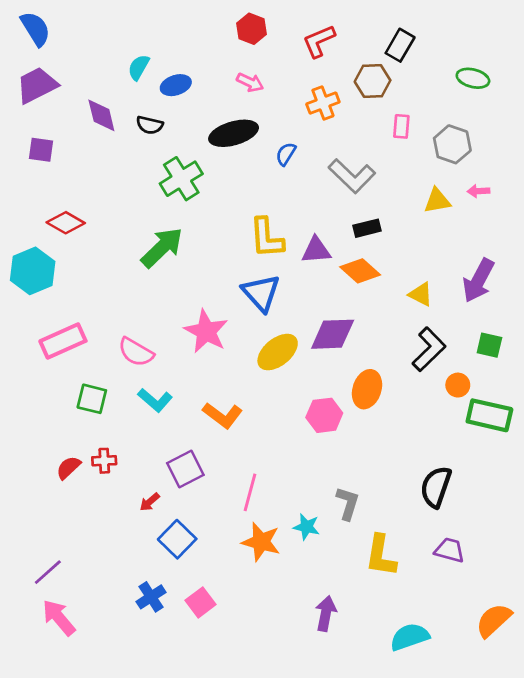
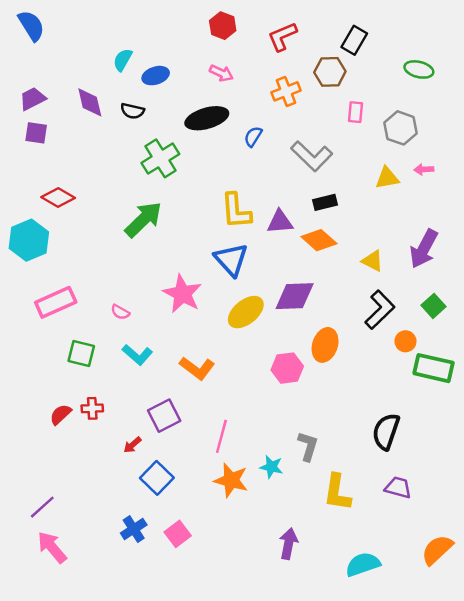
purple trapezoid: (37, 85) -> (32, 99), moved, size x0.7
green square: (489, 345) -> (434, 306), turned 35
pink semicircle: (136, 352) -> (120, 312), size x0.6

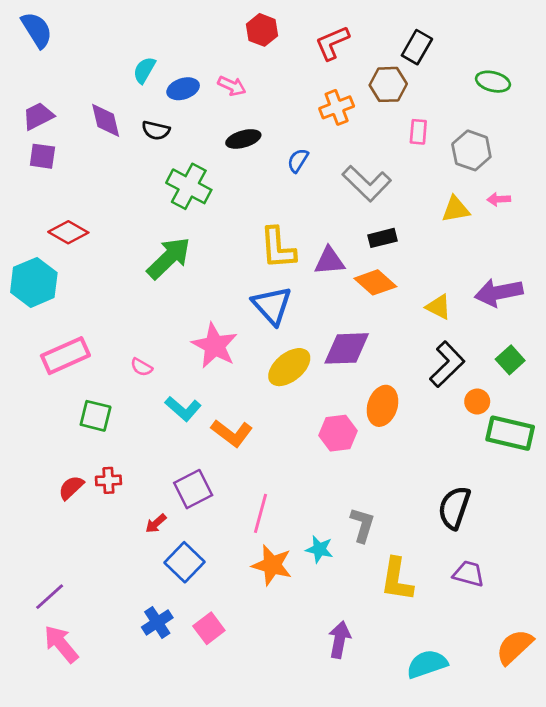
pink arrow: (221, 73) -> (232, 86), moved
black ellipse: (207, 118) -> (243, 139), size x0.7
green cross: (160, 158) -> (189, 186), turned -30
purple arrow: (424, 249) -> (499, 292), turned 51
cyan L-shape: (137, 355) -> (183, 409), moved

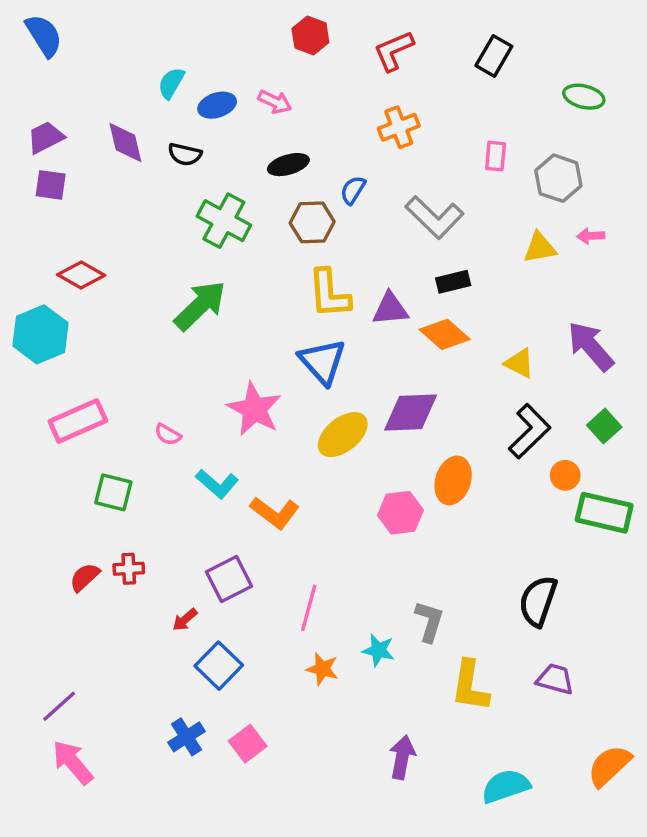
brown hexagon: (388, 84) -> (312, 222), moved
purple arrow: (499, 292) -> (591, 346), turned 60
orange star: (272, 565) -> (322, 669), size x0.7

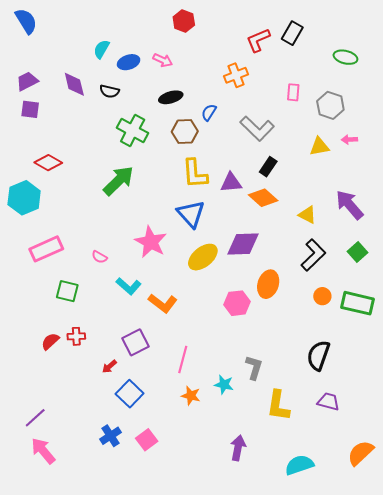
red L-shape: (394, 51) -> (258, 40), moved
black rectangle: (453, 282) -> (268, 167), turned -42
orange circle: (565, 475) -> (322, 296), moved

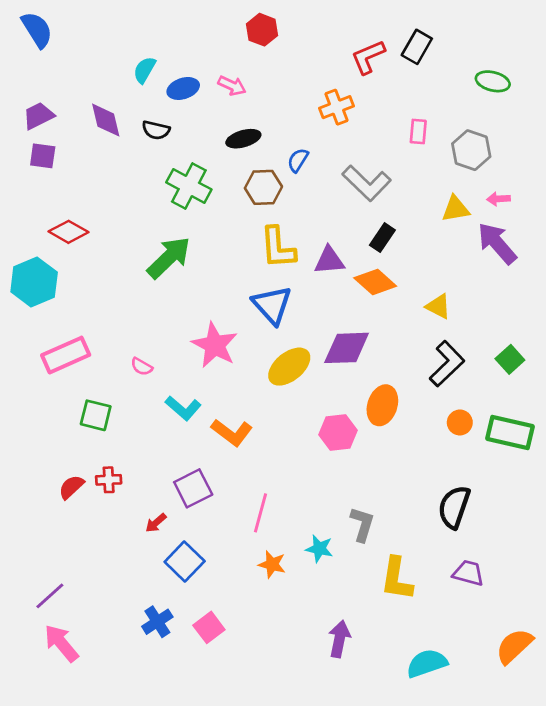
purple arrow: (349, 205) -> (497, 243), moved

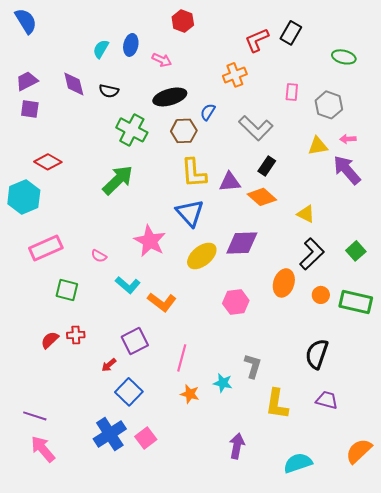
blue ellipse: (183, 88) -> (131, 45), moved, turned -60
black ellipse: (243, 139) -> (170, 97), size x1.4
orange ellipse: (382, 405) -> (284, 283), moved
purple line: (50, 596) -> (35, 416), turned 60
blue cross: (157, 622) -> (110, 434), size x1.5

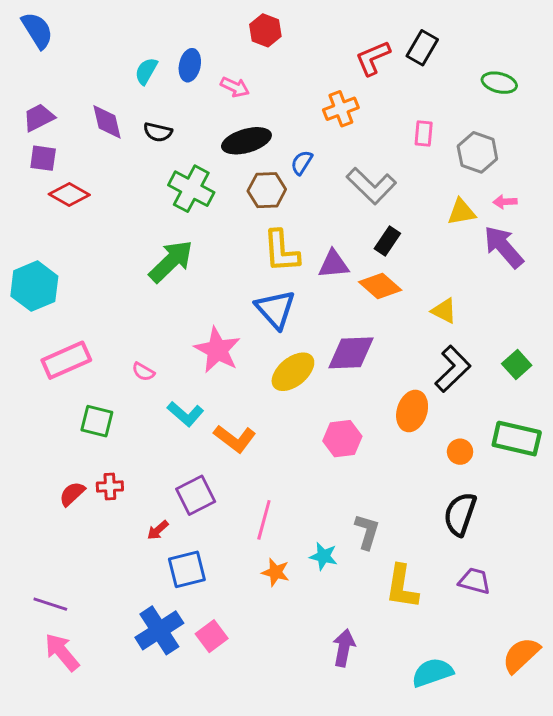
red diamond: (48, 162) -> (69, 195), moved
orange circle: (321, 295) -> (460, 452), moved
blue square: (129, 392) -> (187, 569), turned 32

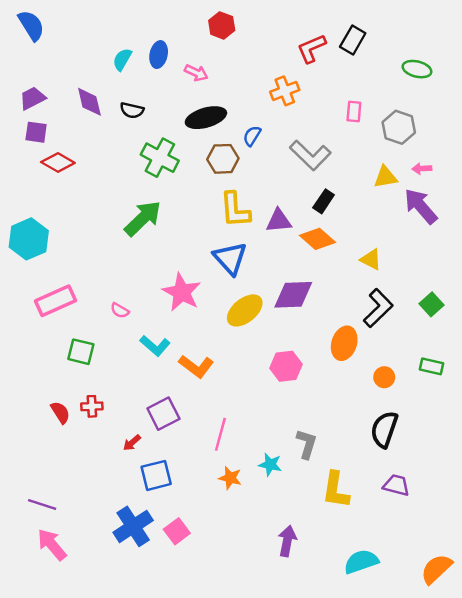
green rectangle: (517, 439) -> (432, 366), size x0.6
red semicircle: (72, 494) -> (60, 412), turned 100
orange semicircle: (521, 655) -> (436, 569), moved

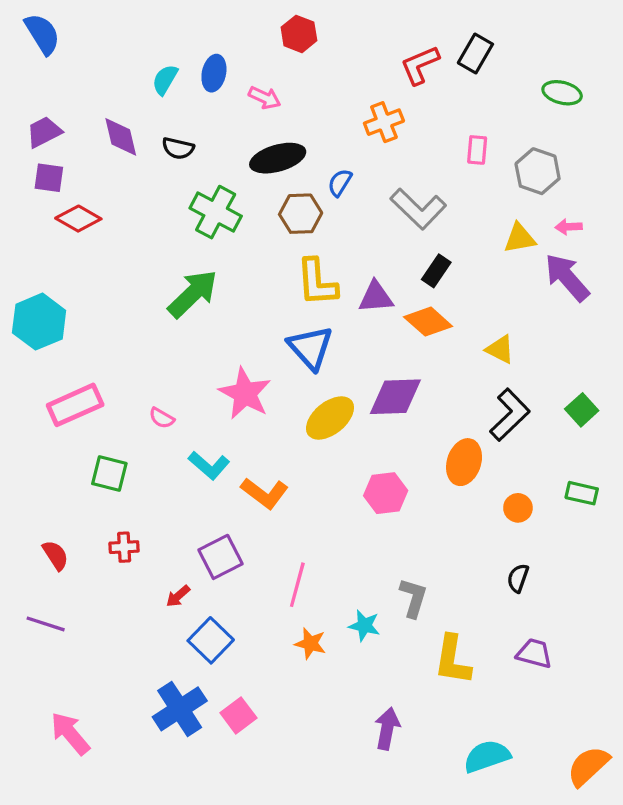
red semicircle: (60, 412) -> (55, 555), moved
black semicircle: (384, 429) -> (518, 578), size x0.6
blue square: (156, 475) -> (211, 640), turned -32
purple line: (42, 505) -> (46, 624), moved

